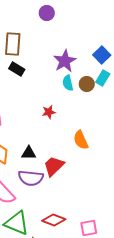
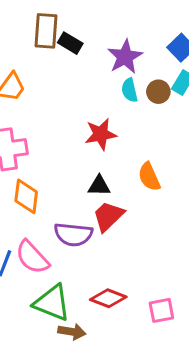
black rectangle: (17, 69) -> (70, 43), moved
red star: (49, 112) -> (101, 134), size x1.5
black triangle: (29, 153) -> (99, 186), moved

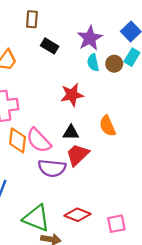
brown rectangle: (46, 31) -> (32, 19), size x0.7
black rectangle: (70, 43) -> (50, 46), moved
pink semicircle: (32, 257) -> (39, 140), moved

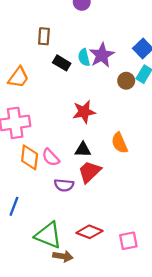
cyan semicircle: (93, 63) -> (84, 57), moved
pink semicircle: (39, 140) -> (51, 157), size x0.7
purple semicircle: (52, 168) -> (64, 185), size x0.7

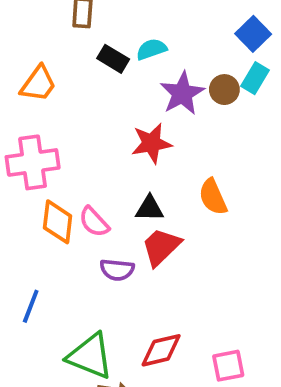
purple star: (102, 55) -> (182, 93), moved
cyan semicircle: (84, 57) -> (152, 49), turned 84
red diamond: (90, 232) -> (161, 350), turned -35

